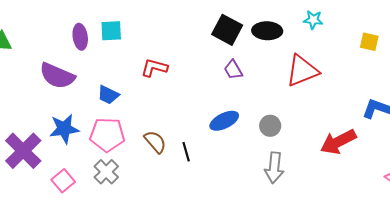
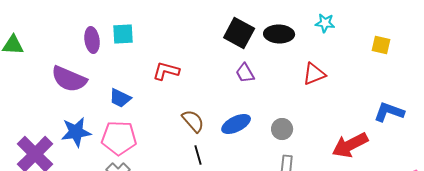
red triangle: (302, 71) -> (314, 74), size x0.7
brown semicircle: (155, 142) -> (193, 121), moved

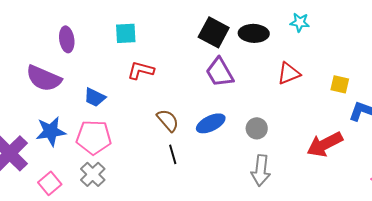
cyan square: (123, 34) -> (126, 33), moved
yellow square: (381, 45) -> (340, 84), moved
purple trapezoid: (245, 73) -> (220, 72), size x1.5

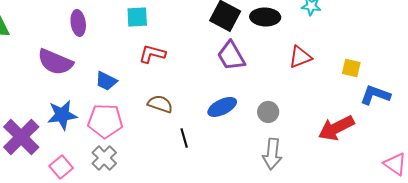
brown semicircle: (168, 120) -> (160, 104), moved, turned -30

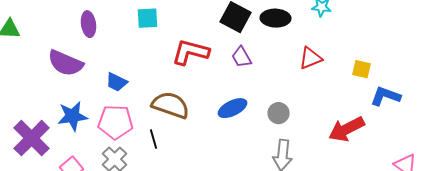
red L-shape: (152, 54) -> (190, 52), moved, size x1.4
purple trapezoid: (231, 56) -> (242, 57), size x0.7
brown semicircle: (160, 104) -> (170, 105), size x1.5
black line: (184, 138) -> (154, 139), moved

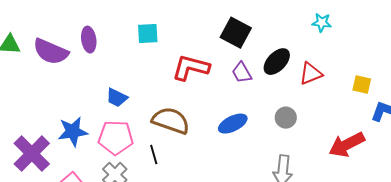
black ellipse: (276, 18) -> (277, 62), moved, turned -48
purple semicircle: (66, 63) -> (51, 52), moved
gray circle: (278, 113) -> (286, 118), moved

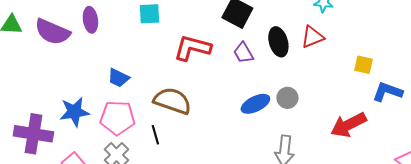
black ellipse: (277, 62) -> (278, 42), turned -60
red triangle: (311, 74) -> (312, 37), moved
blue ellipse: (233, 124) -> (255, 104), moved
purple cross: (32, 154) -> (33, 134), turned -36

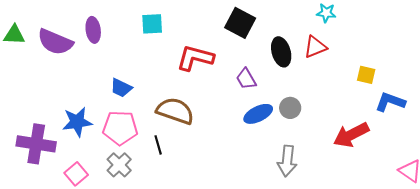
purple trapezoid: (243, 53) -> (246, 79), moved

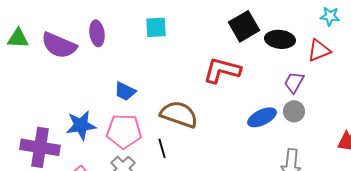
black square: (240, 23) -> (244, 26), turned 32
black ellipse: (281, 52) -> (280, 39), moved, turned -68
red L-shape: (195, 58) -> (222, 70), moved
purple trapezoid: (246, 79) -> (294, 82), moved, turned 60

